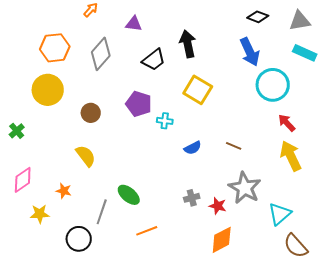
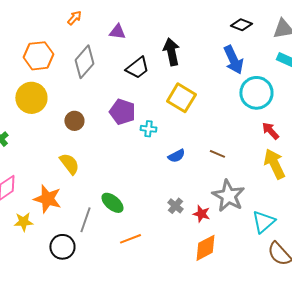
orange star: (64, 191) -> (47, 199), size x1.8
gray cross: (192, 198) -> (175, 206), turned -35

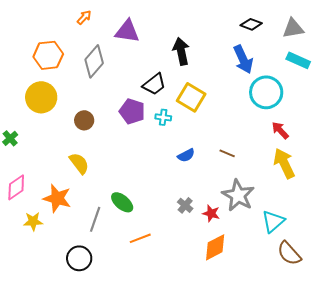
purple triangle: (117, 32) -> (127, 31), size x1.5
black trapezoid: (137, 68) -> (154, 84), moved
cyan cross: (148, 129) -> (163, 117), moved
black circle: (62, 247) -> (79, 258), moved

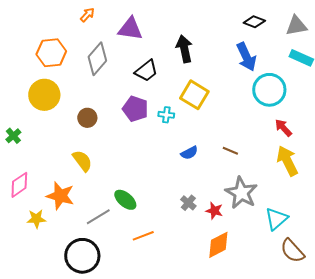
black trapezoid: (154, 84) -> (146, 71), moved
gray line: (95, 219) -> (98, 217), turned 40
black circle: (79, 258) -> (82, 256), size x1.4

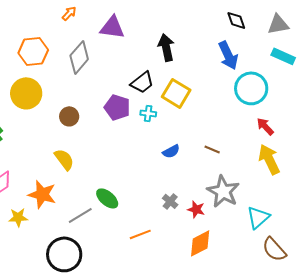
black diamond: (254, 22) -> (236, 20), turned 50
black trapezoid: (146, 71) -> (142, 82), moved
orange line: (143, 236) -> (140, 234), moved

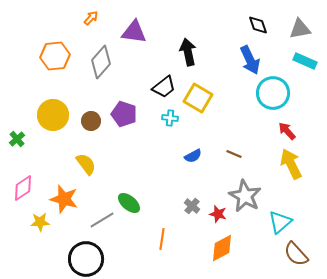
yellow circle: (26, 93) -> (53, 115), moved
purple pentagon: (117, 107) -> (124, 114), moved
orange line: (140, 234) -> (162, 239), turned -60

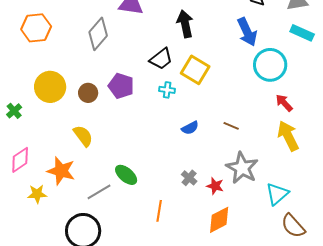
orange hexagon: (55, 56) -> (36, 28), moved

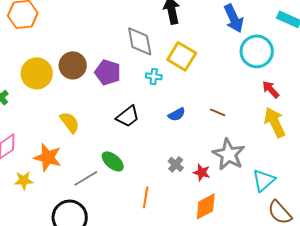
gray diamond: (98, 34) -> (140, 41), moved, turned -52
black trapezoid: (161, 59) -> (128, 116), moved
brown circle: (88, 93) -> (73, 65), moved, size x1.4

